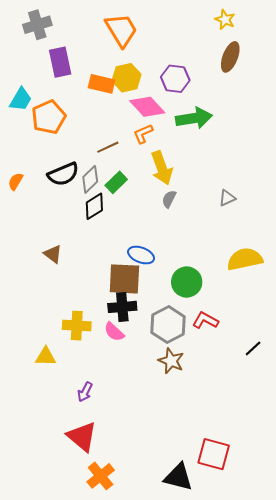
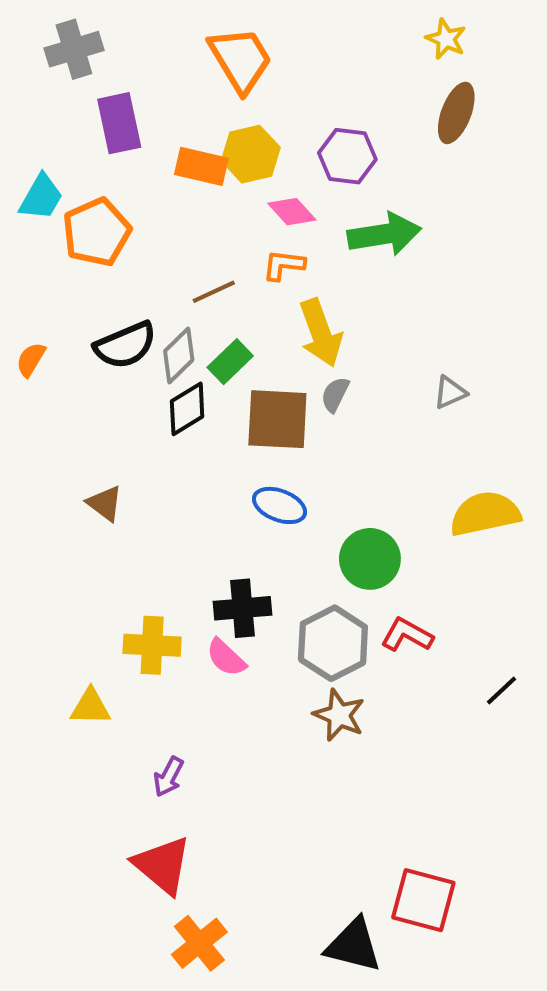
pink diamond: (147, 107) -> (292, 212), size x0.7
orange L-shape: (143, 134) -> (284, 265), turned 30
brown square: (124, 279) -> (277, 419), moved

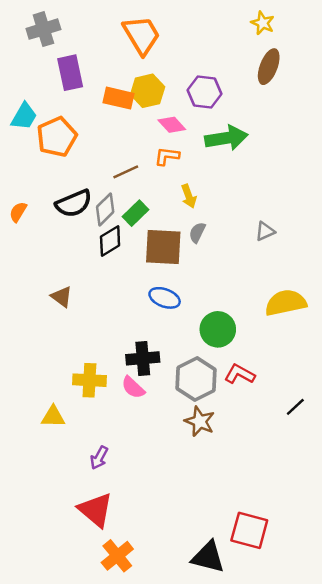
yellow arrow: (321, 333) -> (189, 196), size x0.6

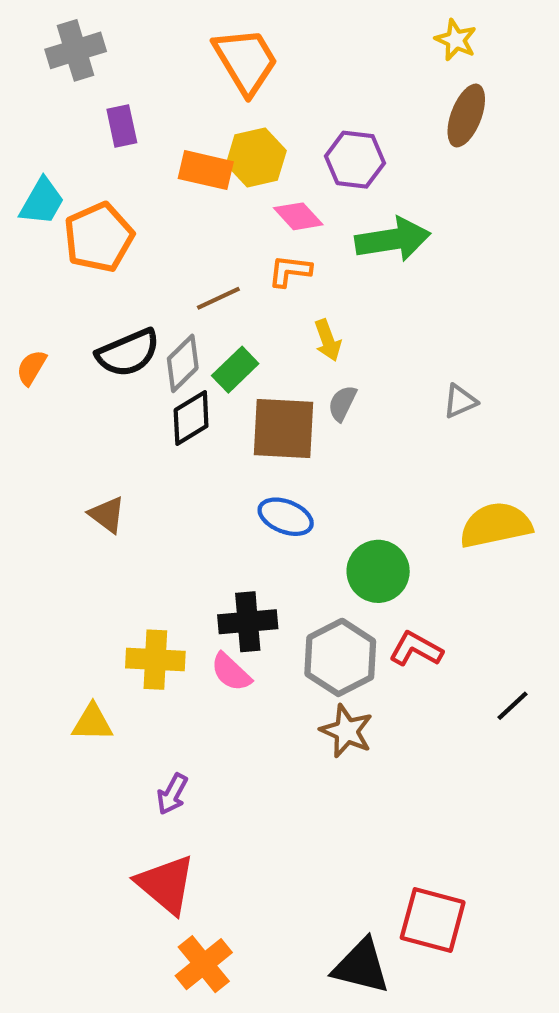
purple rectangle: (70, 73) -> (122, 126), size x0.7

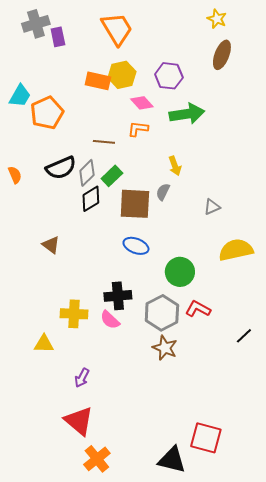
purple rectangle: (122, 126) -> (58, 37), moved
brown line: (218, 298) -> (104, 142), turned 30
yellow arrow: (328, 340) -> (175, 166), moved
orange semicircle: (31, 368) -> (15, 175), turned 126
gray triangle: (460, 401) -> (212, 207), moved

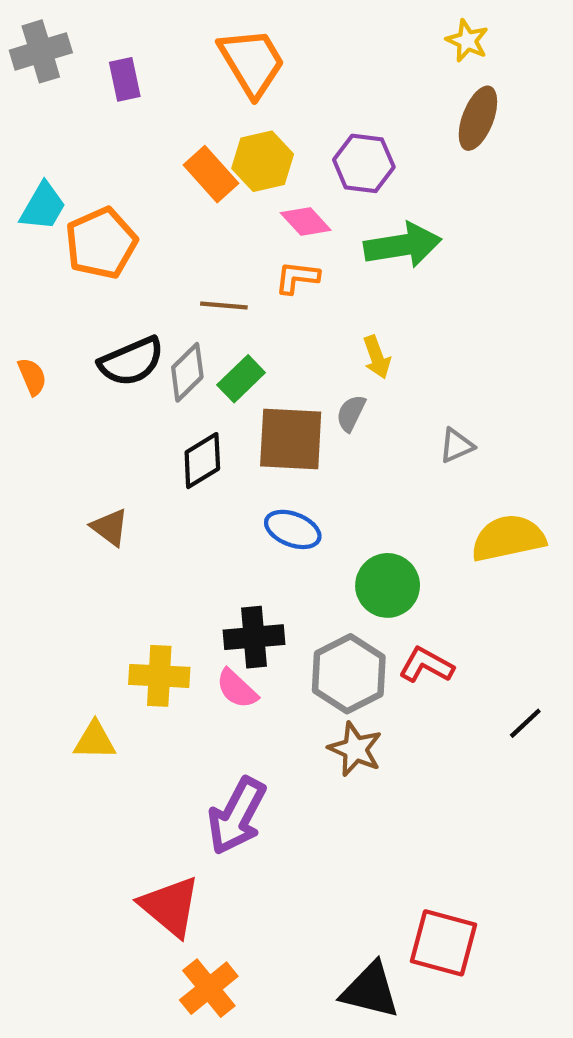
gray cross: (36, 24) -> (41, 51), moved
orange rectangle: (98, 81) -> (211, 174), turned 35
black diamond: (91, 199) -> (202, 461), moved
purple arrow: (82, 378) -> (237, 816), moved, size x1.8

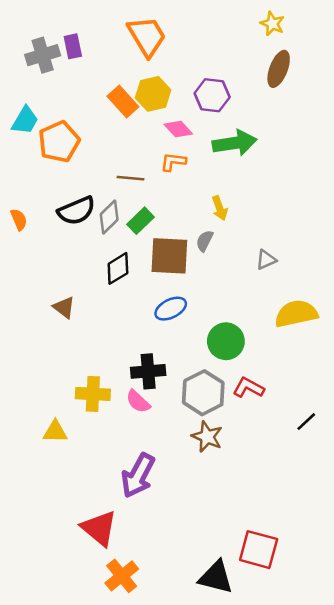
gray cross: (41, 51) -> (43, 55), moved
blue ellipse: (293, 529) -> (171, 309), turned -48

